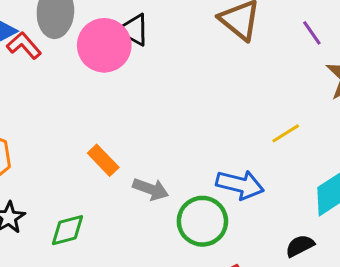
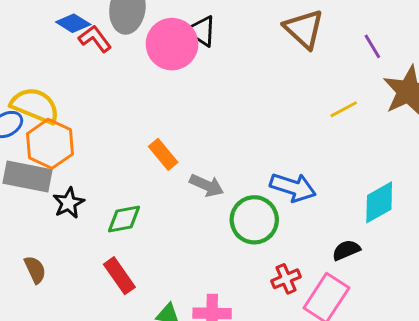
yellow line: (286, 133) -> (344, 109), moved

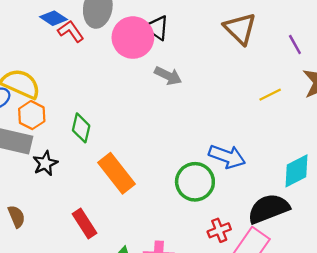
orange hexagon: (50, 144) -> (32, 115), size x0.7
orange rectangle: (163, 154) -> (116, 173), moved, size x1.6
gray arrow: (207, 185) -> (168, 76), moved
green diamond: (124, 219) -> (81, 128), moved, turned -68
black semicircle: (346, 250) -> (269, 209), size x1.8

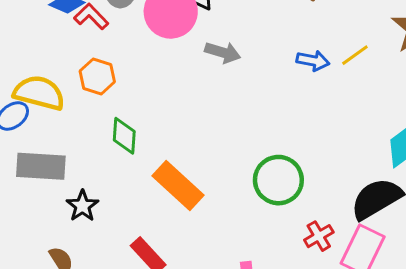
orange hexagon: (32, 115) -> (97, 76), moved
blue arrow: (227, 156) -> (313, 61), moved, size x0.7
black star: (45, 163) -> (82, 206), moved

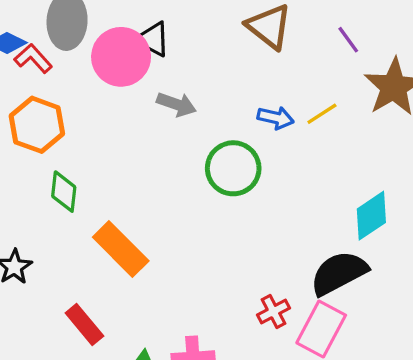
orange hexagon: (97, 76) -> (37, 125), size x1.4
green circle: (278, 180) -> (233, 168), moved

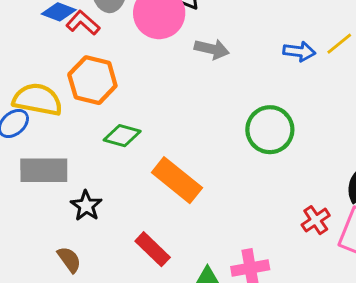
green circle: (233, 168) -> (270, 130), moved
green diamond: (64, 192) -> (122, 136), turned -75

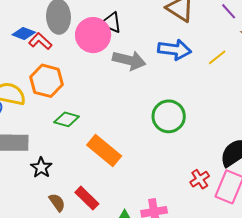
gray arrow: (212, 49) -> (129, 60), size x1.4
blue arrow: (299, 51) -> (174, 50), moved, size x1.5
brown semicircle: (69, 260) -> (57, 202), moved

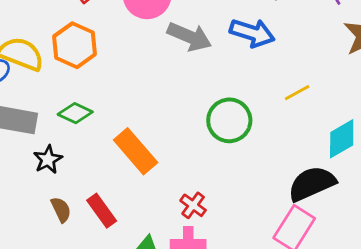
yellow line: (217, 57) -> (297, 93), moved
green diamond: (67, 119) -> (75, 113), moved
red cross: (200, 179) -> (193, 205), moved, turned -30

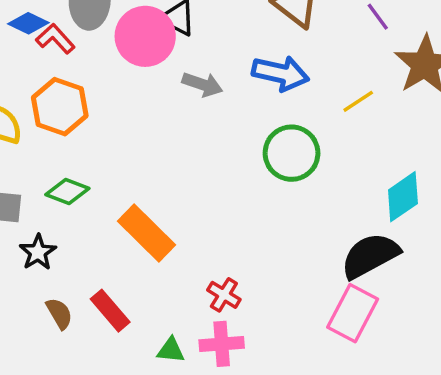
gray arrow: (189, 37) -> (202, 84), size x0.7
yellow line: (297, 93) -> (358, 101), moved
green circle: (229, 120) -> (292, 153), moved

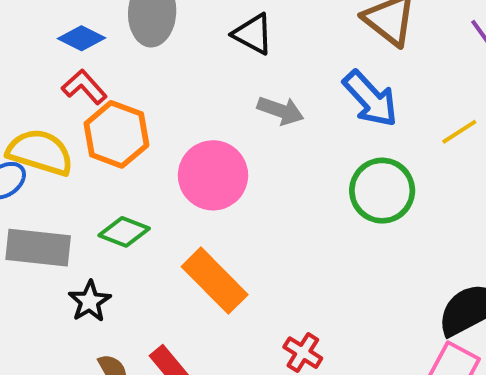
pink circle: (145, 36) -> (213, 175), moved
red L-shape: (55, 39) -> (84, 87), moved
blue arrow: (280, 73) -> (370, 99), turned 34

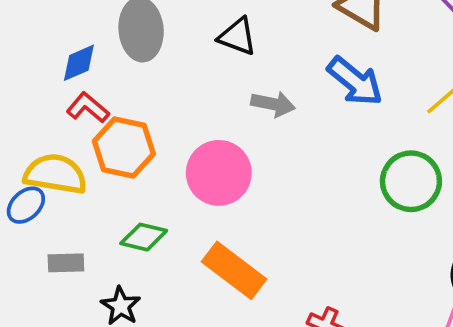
blue diamond: (81, 38) -> (79, 63), turned -42
green circle: (382, 191) -> (411, 181), moved
gray rectangle: (38, 248) -> (66, 263), size x0.6

